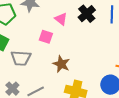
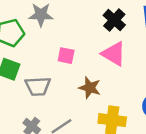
pink triangle: (61, 19) -> (114, 54), moved, size x1.5

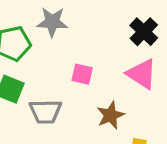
brown star: (90, 88) -> (110, 115), turned 30

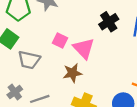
pink triangle: (142, 74) -> (84, 48), moved

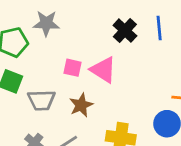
brown star: (72, 73) -> (81, 105), moved

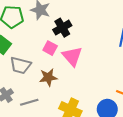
black cross: (125, 31) -> (62, 28), moved

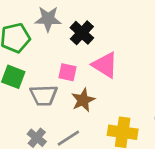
pink square: (50, 48) -> (68, 72), moved

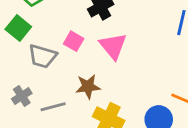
brown star: (83, 100) -> (88, 87), moved

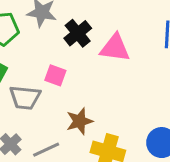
pink triangle: (113, 46) -> (115, 48), moved, turned -32

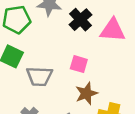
pink square: (55, 75) -> (79, 64), moved

